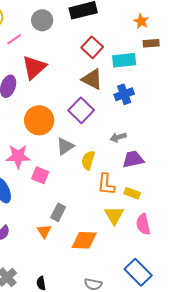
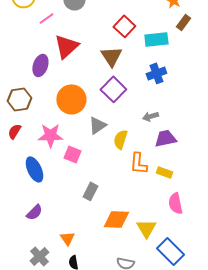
brown rectangle: (151, 43) -> (183, 22), turned -49
brown triangle: (92, 79) -> (111, 56), moved, turned 30
yellow triangle: (114, 215) -> (146, 228), moved
orange triangle: (44, 231) -> (67, 238), moved

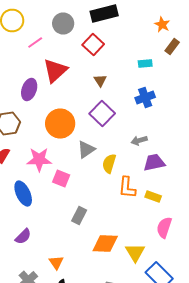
red square: (124, 26) -> (93, 44), moved
cyan rectangle: (156, 39) -> (145, 64), size x0.6
brown triangle: (111, 56) -> (100, 80), size x0.6
pink semicircle: (175, 203) -> (164, 228), turned 30

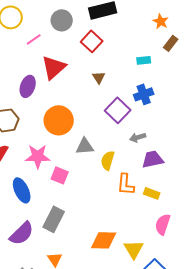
purple square: (102, 114) -> (118, 110), moved
gray triangle: (86, 150) -> (85, 146), turned 30
gray rectangle: (79, 216) -> (54, 219), moved, size x1.4
purple semicircle: (23, 236) -> (22, 233), size x1.5

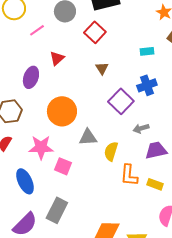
red triangle: (54, 67) -> (57, 58), size x0.6

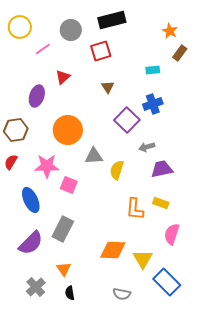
red square: (95, 32) -> (101, 51), turned 30
orange L-shape: (129, 175) -> (135, 209), moved

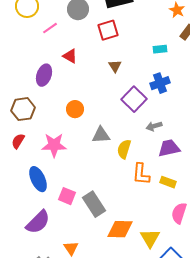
red triangle: (63, 77) -> (70, 56), turned -49
orange circle: (68, 130) -> (75, 109), size x0.6
pink square: (69, 185) -> (67, 196), moved
orange L-shape: (135, 209) -> (141, 174), moved
gray rectangle: (63, 229) -> (94, 204), moved, turned -60

